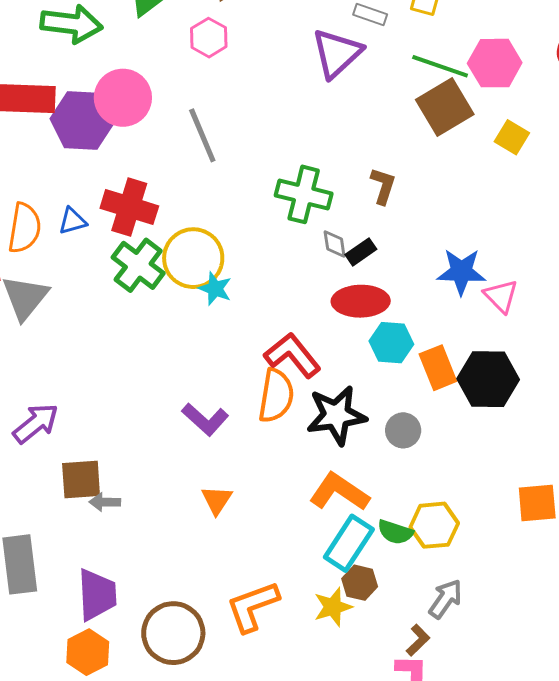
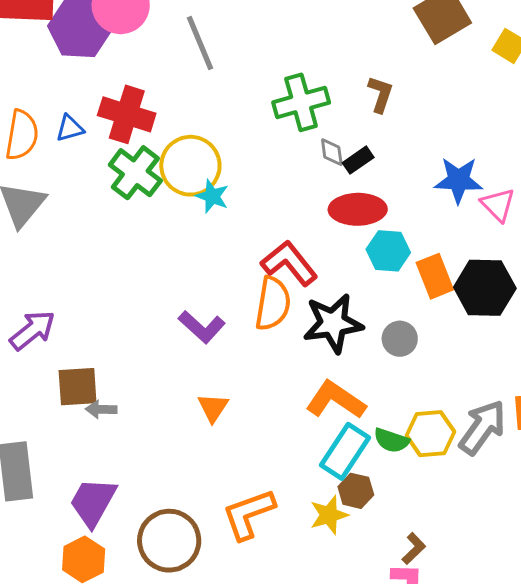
green cross: (304, 194) -> (301, 102), turned -30
purple trapezoid: (97, 595) -> (93, 502), turned -148
gray arrow: (445, 599) -> (482, 427), moved, size x1.4

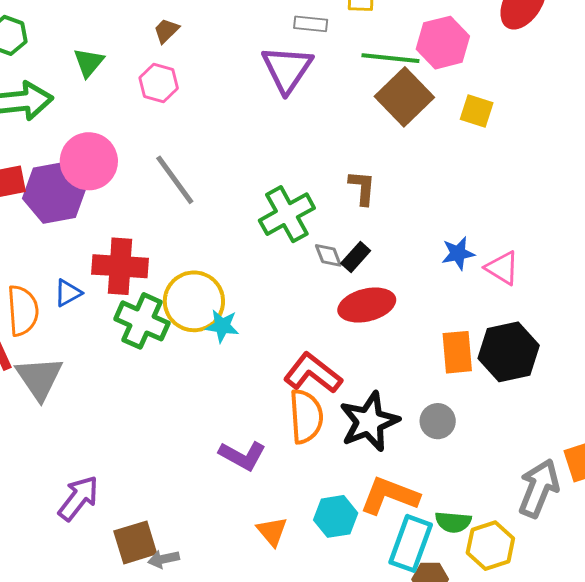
blue star: (458, 180) -> (458, 253), size x0.7
cyan hexagon: (388, 251) -> (336, 516), moved
orange rectangle: (435, 276) -> (457, 352), turned 30
yellow hexagon: (430, 434) -> (490, 546), moved

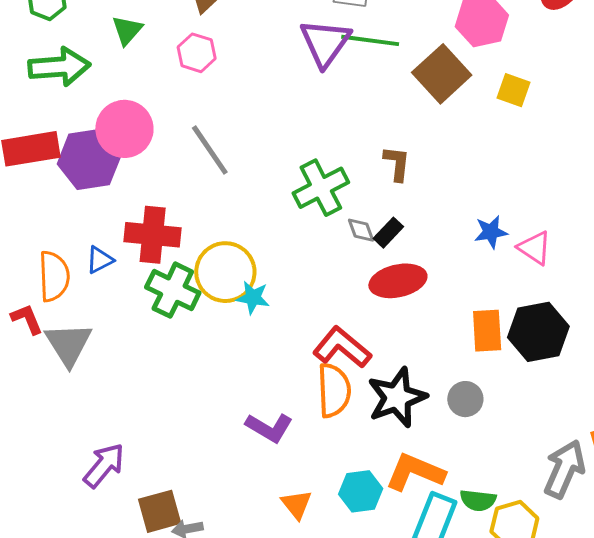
green line: (390, 58) -> (370, 40), moved

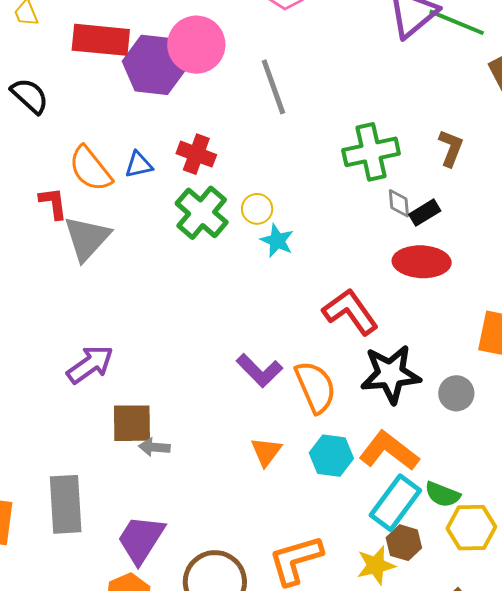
red cross: (153, 235) -> (196, 154), size x0.7
yellow circle: (225, 272) -> (257, 209), size x0.5
orange semicircle: (54, 276) -> (90, 169), turned 129
orange semicircle: (334, 390) -> (315, 387), moved, turned -36

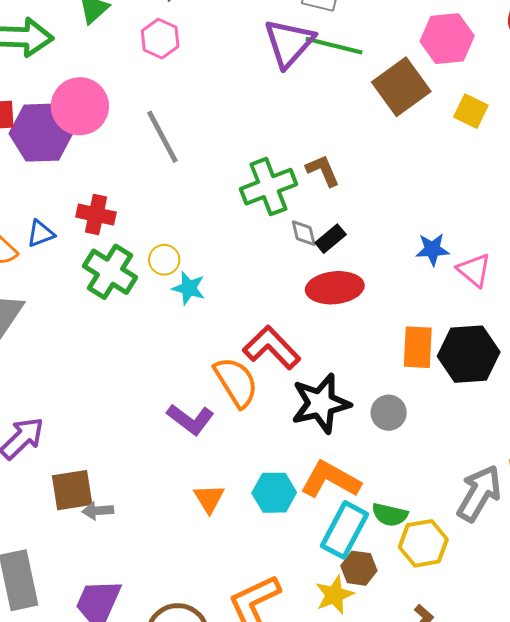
brown L-shape: (451, 148) -> (323, 170), moved, turned -36
orange semicircle: (315, 387) -> (236, 382), moved

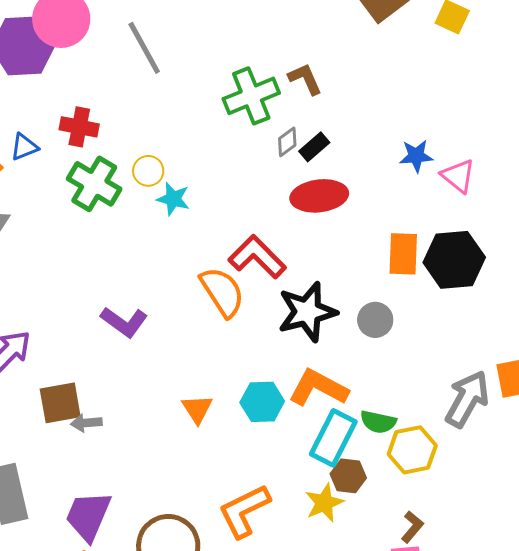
gray diamond: (304, 233) -> (287, 142), turned 68
purple L-shape: (190, 419) -> (124, 322), moved

